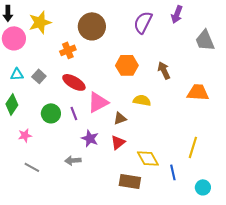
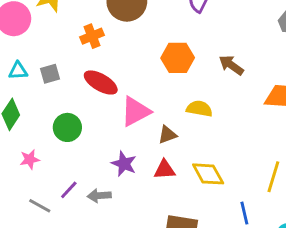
brown arrow: (164, 70) -> (231, 65), turned -30
gray square: (39, 76) -> (50, 74), turned 32
purple line: (74, 113) -> (69, 190), moved, turned 64
red triangle: (118, 142) -> (165, 170), turned 35
yellow diamond: (148, 158) -> (208, 174), moved

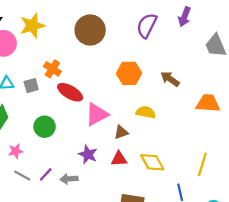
orange cross: (92, 36) -> (52, 69), moved, turned -35
gray line: (40, 206) -> (22, 176), moved

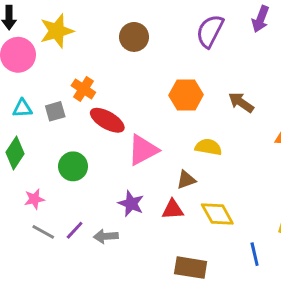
brown circle: (90, 30) -> (134, 37), size x0.7
brown triangle: (121, 132) -> (186, 180), moved

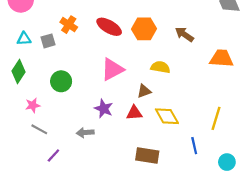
red ellipse: (107, 120) -> (109, 27), moved
purple line: (75, 230) -> (53, 155), moved

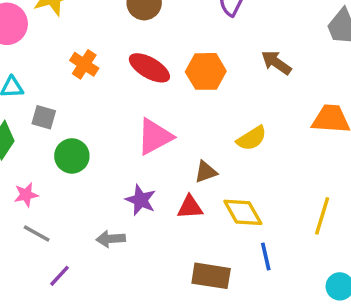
brown arrow: (184, 34) -> (276, 63), moved
gray square: (48, 41) -> (44, 117), moved, turned 32
yellow semicircle: (160, 67) -> (252, 138), moved, turned 138
blue line: (194, 146) -> (266, 256), moved

